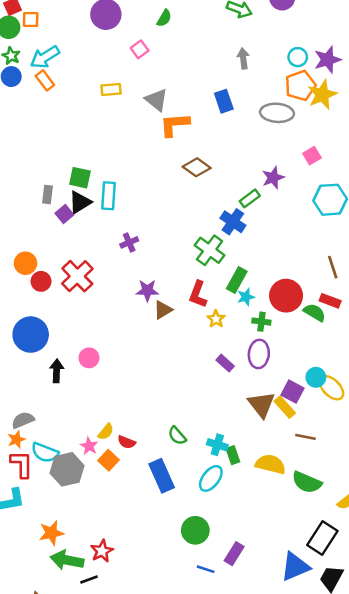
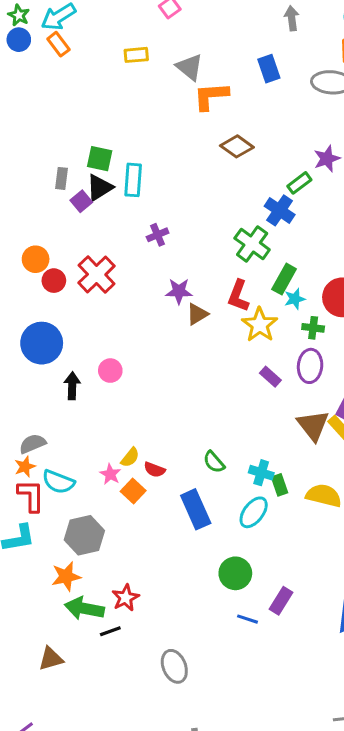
yellow star: (216, 319) -> (260, 325), size x1.6
gray hexagon: (67, 469) -> (84, 535), moved

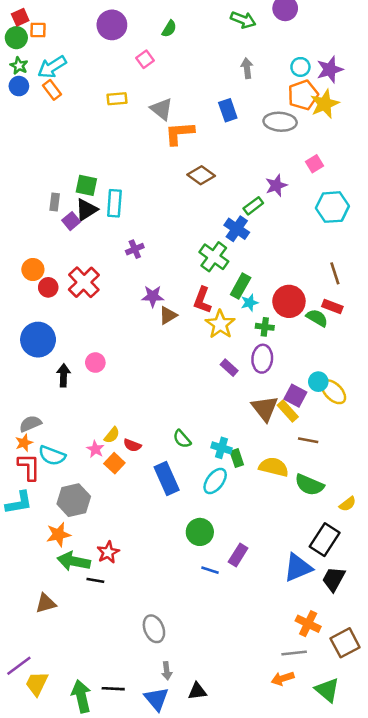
black line: (110, 631) -> (95, 580), turned 30
gray ellipse: (174, 666) -> (154, 629), moved

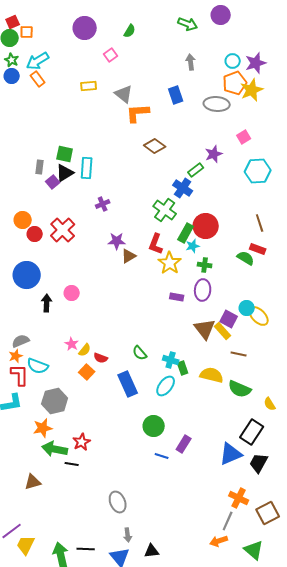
red circle: (289, 301) -> (206, 226), moved
purple rectangle: (229, 368) -> (177, 297), turned -32
pink star: (95, 449) -> (72, 344), moved
yellow semicircle: (348, 504) -> (270, 404), turned 96
gray line: (294, 653) -> (228, 521), turned -60

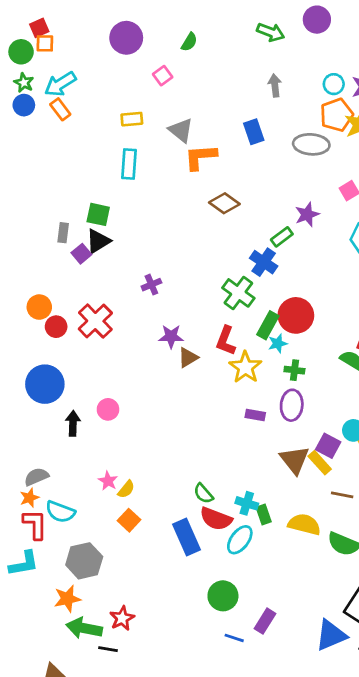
red square: (13, 22) -> (39, 28), moved
cyan rectangle: (87, 168) -> (129, 164), moved
red semicircle: (101, 358) -> (216, 519), moved, size x1.6

